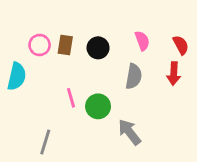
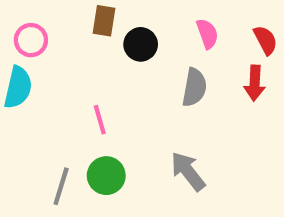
pink circle: (40, 45) -> (31, 40), moved
brown rectangle: (65, 45) -> (104, 21), moved
green circle: (98, 106) -> (106, 176), moved

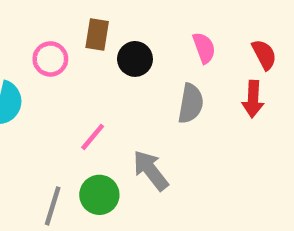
pink circle: (31, 40) -> (50, 59), moved
pink line: (100, 120) -> (93, 137), turned 56
gray arrow: (188, 171) -> (151, 170), moved

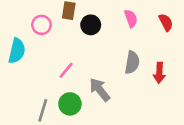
red arrow: (253, 99) -> (159, 73), moved
gray semicircle: (191, 104) -> (132, 62), moved

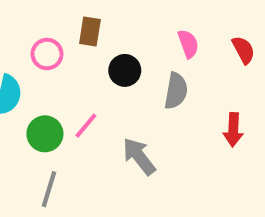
black circle: (91, 25) -> (125, 70), moved
gray semicircle: (132, 62) -> (176, 91), moved
green circle: (70, 104) -> (45, 134), moved

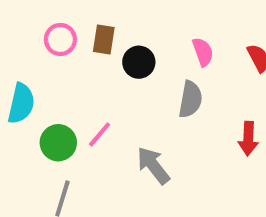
pink circle: (47, 54) -> (60, 39), moved
black circle: (125, 70) -> (139, 62), moved

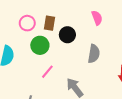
pink semicircle: (203, 52) -> (97, 18), moved
green circle: (58, 143) -> (40, 45), moved

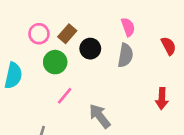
brown rectangle: (49, 23) -> (67, 34), turned 32
gray semicircle: (94, 54) -> (125, 55), moved

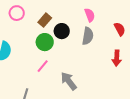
pink circle: (39, 34) -> (17, 13), moved
green circle: (55, 62) -> (45, 42), moved
red arrow: (162, 99) -> (117, 58), moved

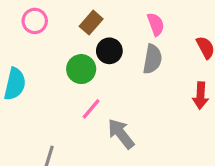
brown rectangle: (45, 20) -> (91, 23), moved
pink line: (43, 66) -> (91, 109), moved

